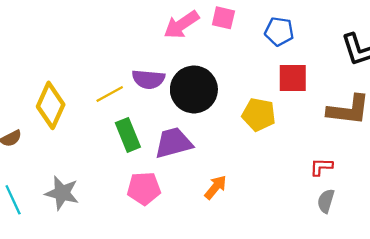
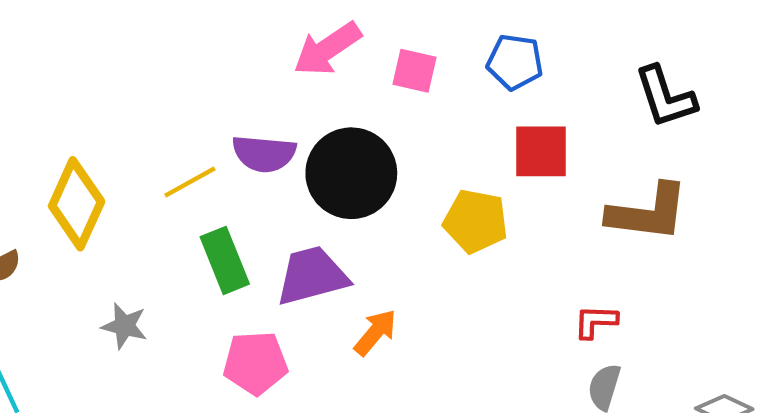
pink square: (223, 18) -> (415, 71), moved
orange arrow: (216, 187) -> (375, 332), moved
gray star: (62, 193) -> (124, 326), moved, size x0.7

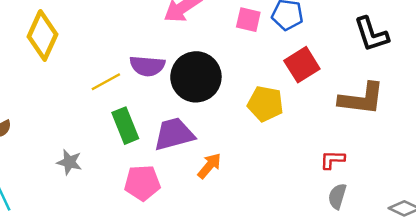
pink square: (415, 71) -> (248, 20), moved
red square: (541, 151) -> (302, 65), turned -32
yellow diamond: (77, 204) -> (43, 35), moved

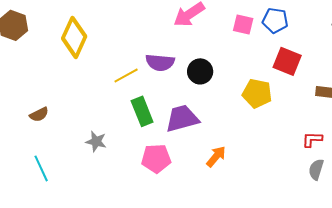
red square: (302, 65) -> (287, 61), turned -36
black circle: (196, 77) -> (200, 71), size x0.6
orange arrow: (209, 166) -> (216, 156), moved

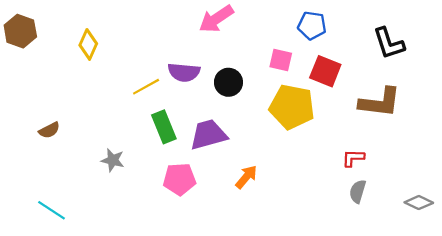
pink square: (243, 24) -> (281, 60), moved
yellow diamond: (74, 37) -> (88, 44), size x0.7
yellow pentagon: (257, 93) -> (292, 107), size x1.4
cyan line: (41, 168) -> (51, 210), moved, turned -32

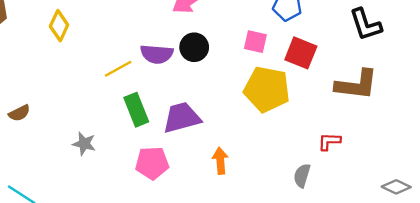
black circle: (228, 82) -> (194, 47), moved
orange arrow: (246, 177) -> (220, 161), turned -45
gray semicircle: (358, 191) -> (302, 175), moved

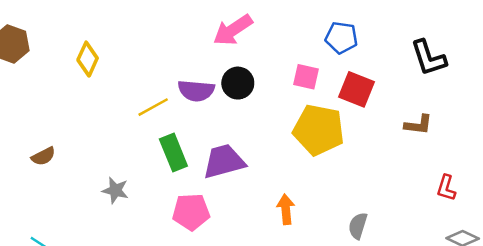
brown L-shape: (356, 85) -> (418, 125), size x0.6
red L-shape: (329, 141) -> (446, 188), moved, turned -75
orange arrow: (220, 161) -> (286, 209), moved

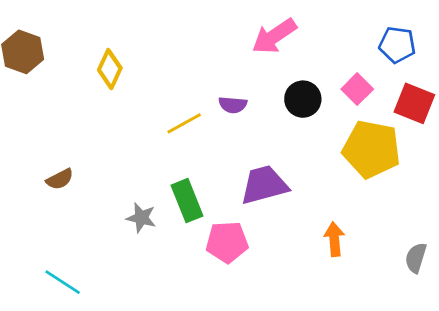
pink square: (306, 77) -> (357, 89), turned 32
black circle: (238, 83) -> (303, 99), moved
purple semicircle: (196, 91) -> (233, 105), size x0.7
green rectangle: (173, 153) -> (187, 201), moved

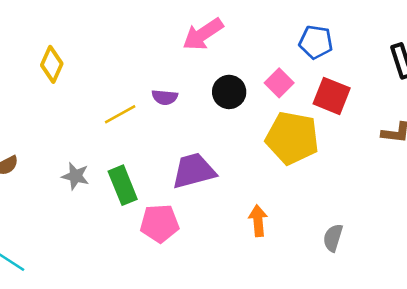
gray star: (141, 218) -> (75, 176), moved

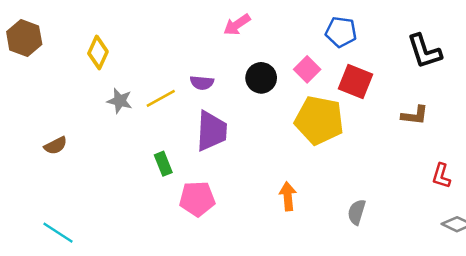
pink arrow: (203, 34) -> (237, 25), size x0.7
purple trapezoid: (194, 171) -> (212, 131), moved, turned 108
gray star: (75, 176) -> (120, 101), moved
green rectangle: (123, 185) -> (163, 164), size x0.7

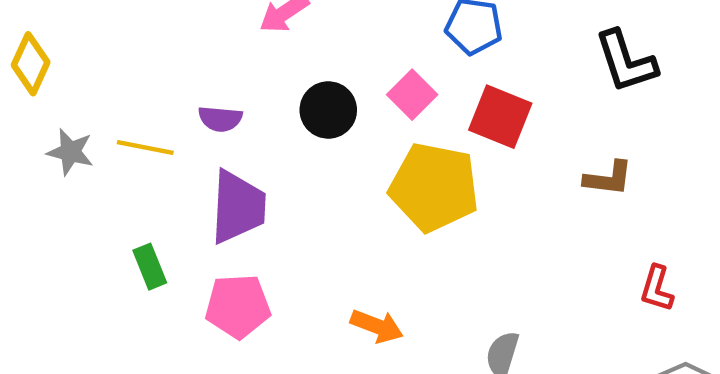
yellow line: (161, 98) -> (145, 147), turned 40
orange arrow: (288, 196) -> (377, 326), turned 116
pink pentagon: (197, 199) -> (238, 306), moved

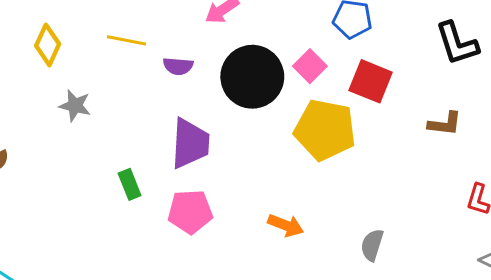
black circle: (328, 110) -> (252, 77), size x1.6
purple semicircle: (220, 119) -> (178, 66), moved
yellow line: (145, 147) -> (126, 40), moved

